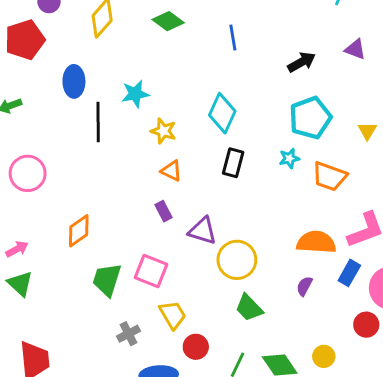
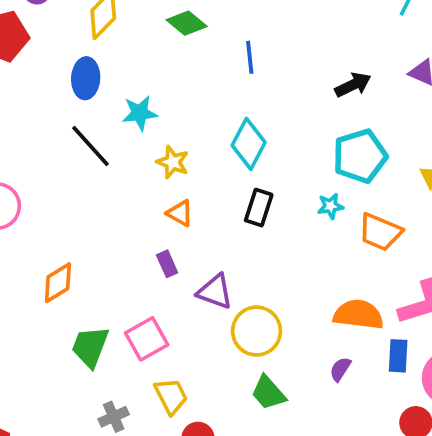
blue line: (233, 37) -> (250, 57), moved
blue ellipse: (74, 81) -> (86, 78), moved
black line: (98, 122) -> (90, 146), turned -45
pink square: (151, 271) -> (147, 339), turned 36
blue rectangle: (349, 273) -> (398, 356), turned -30

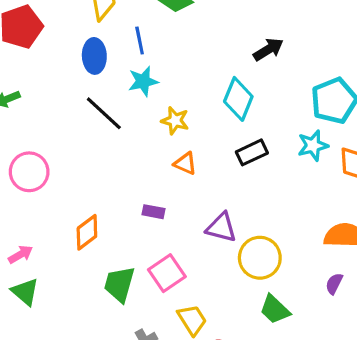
blue line: (250, 57) -> (140, 41), moved
black arrow: (353, 85) -> (268, 49), moved
cyan star: (330, 206) -> (313, 146), size x1.4
black rectangle: (259, 208) -> (252, 152), turned 52
purple rectangle: (167, 264) -> (154, 212), moved, turned -50

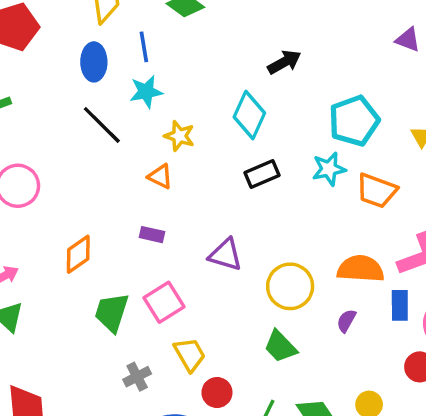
orange triangle: (185, 163) -> (160, 176), moved
yellow circle: (260, 258) -> (290, 286), moved

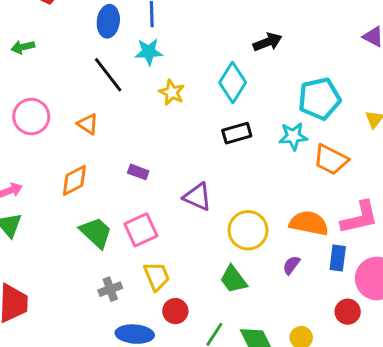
orange triangle: (160, 176) -> (88, 124), moved
green trapezoid: (112, 312) -> (96, 233), turned 108

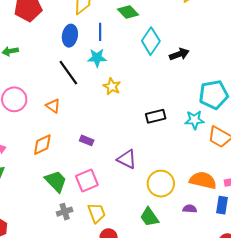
cyan diamond: (233, 82) -> (151, 41), moved
purple semicircle: (291, 265) -> (190, 209), turned 56
gray cross: (110, 289) -> (65, 212), moved

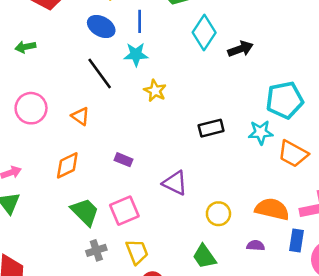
blue ellipse: (70, 36) -> (101, 27), turned -70
yellow circle: (161, 184) -> (218, 214), size x0.7

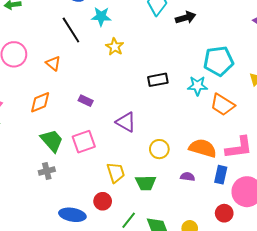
gray cross: (96, 250) -> (47, 171), moved
yellow trapezoid: (137, 252) -> (116, 173), moved
green trapezoid: (204, 257) -> (146, 183), turned -60

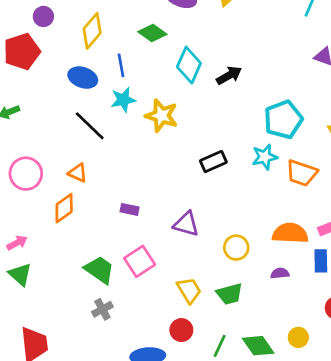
yellow star: (115, 47) -> (161, 116), moved, size x1.4
orange diamond: (40, 102) -> (64, 208), moved

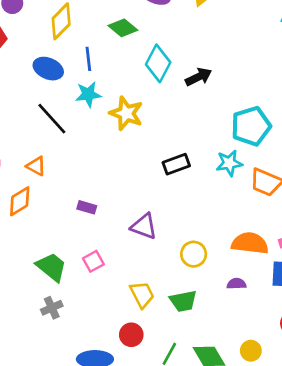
pink square: (140, 261) -> (93, 261), size x0.7

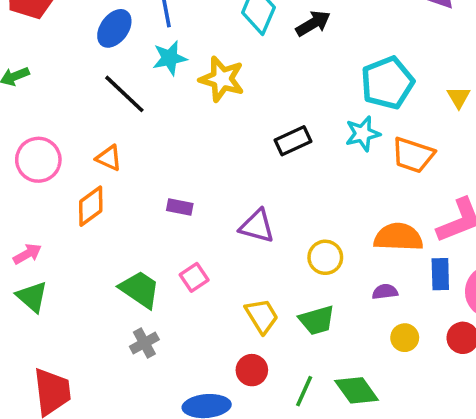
blue ellipse: (48, 69) -> (114, 28), turned -72
yellow circle: (251, 351) -> (405, 338), moved

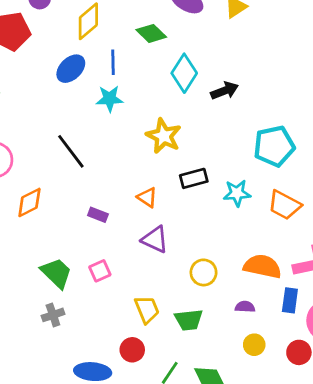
yellow star: (222, 79) -> (164, 136), moved
black line: (124, 94) -> (71, 151), moved
cyan star: (363, 134) -> (237, 193), moved
orange triangle: (109, 158) -> (147, 197), moved

